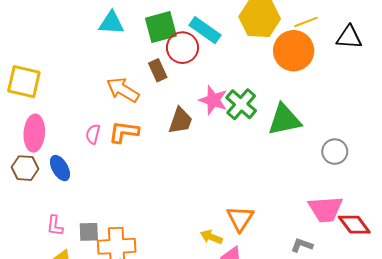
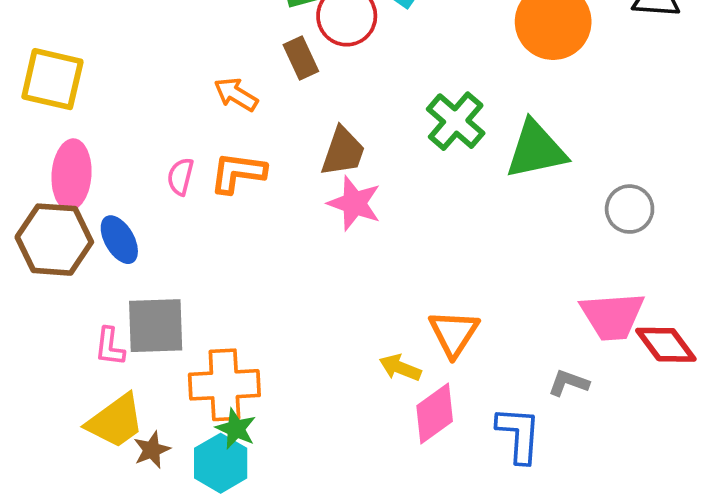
orange arrow: (123, 90) -> (236, 94), size x0.7
pink star: (213, 100) -> (354, 203), moved
brown hexagon: (25, 168) -> (54, 240), size x1.5
gray square: (89, 232) -> (156, 326), moved, size x1.6

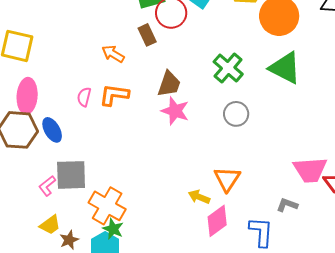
green triangle: (536, 150) -> (285, 68), moved, turned 39
gray circle: (630, 209) -> (236, 114), moved
pink L-shape: (110, 347) -> (47, 186), turned 45
orange cross: (224, 385) -> (107, 206), turned 33
yellow trapezoid: (115, 421) -> (50, 225), size x0.7

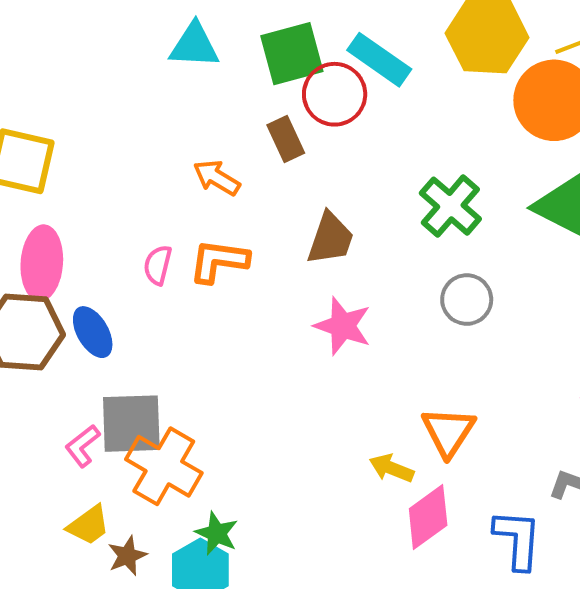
pink star: (175, 111) -> (343, 326), moved
orange cross: (107, 206) -> (164, 466), moved

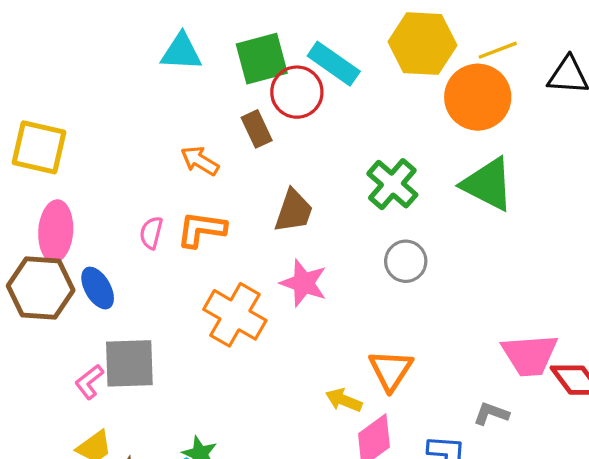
orange cross: (164, 466) -> (235, 315), moved

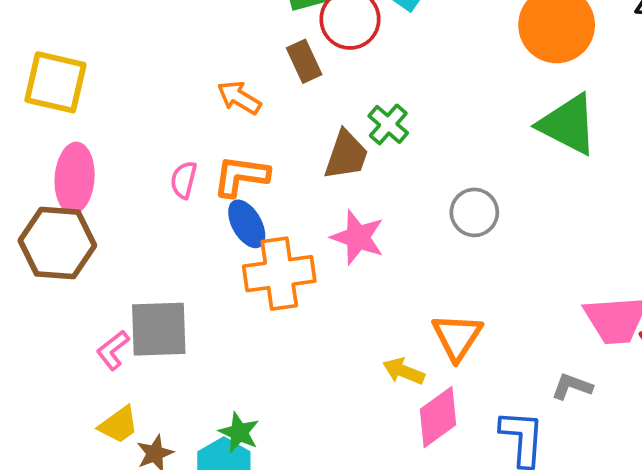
green cross: (392, 184) -> (388, 124), moved, size x0.7
blue ellipse: (98, 288) -> (247, 224), moved
orange cross: (235, 315) -> (279, 274), turned -38

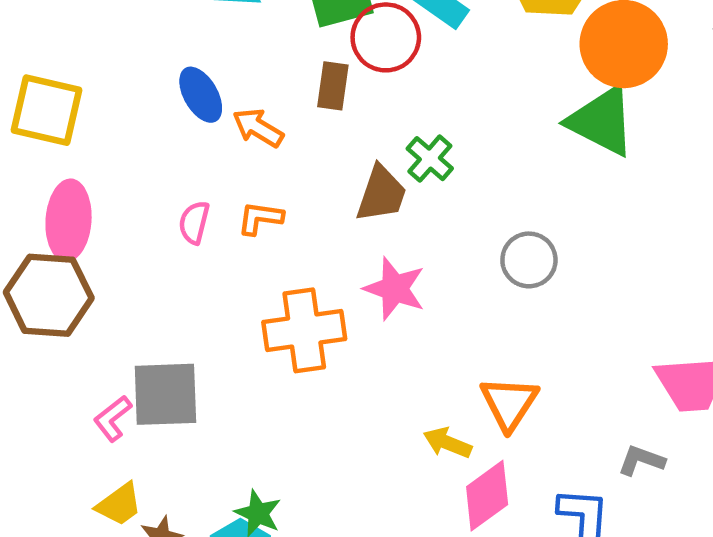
brown rectangle: (304, 61) -> (333, 86), turned 33
green triangle: (568, 124) -> (602, 121), moved
orange L-shape: (241, 176) -> (260, 218), size x0.7
blue ellipse: (247, 224) -> (201, 95), moved

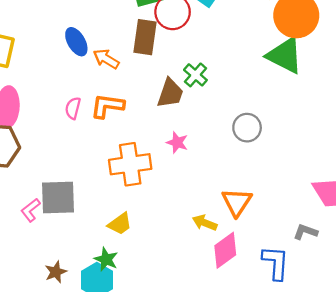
brown rectangle: (333, 86) -> (145, 37), size x1.4
orange L-shape: (260, 218) -> (107, 106), size x1.4
pink star: (395, 289) -> (177, 143), size x0.7
yellow trapezoid: (119, 504) -> (120, 224), moved

